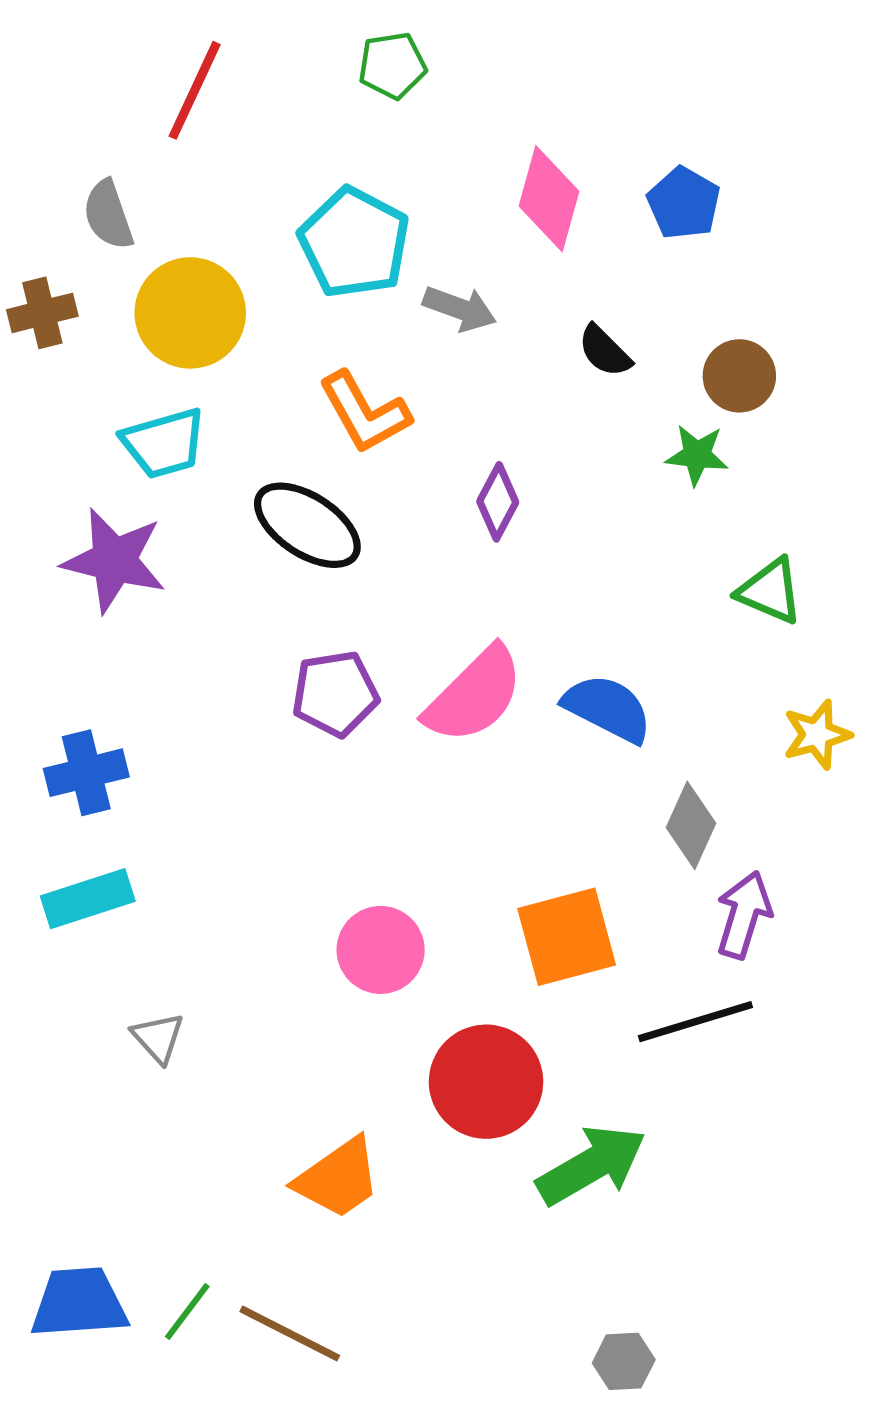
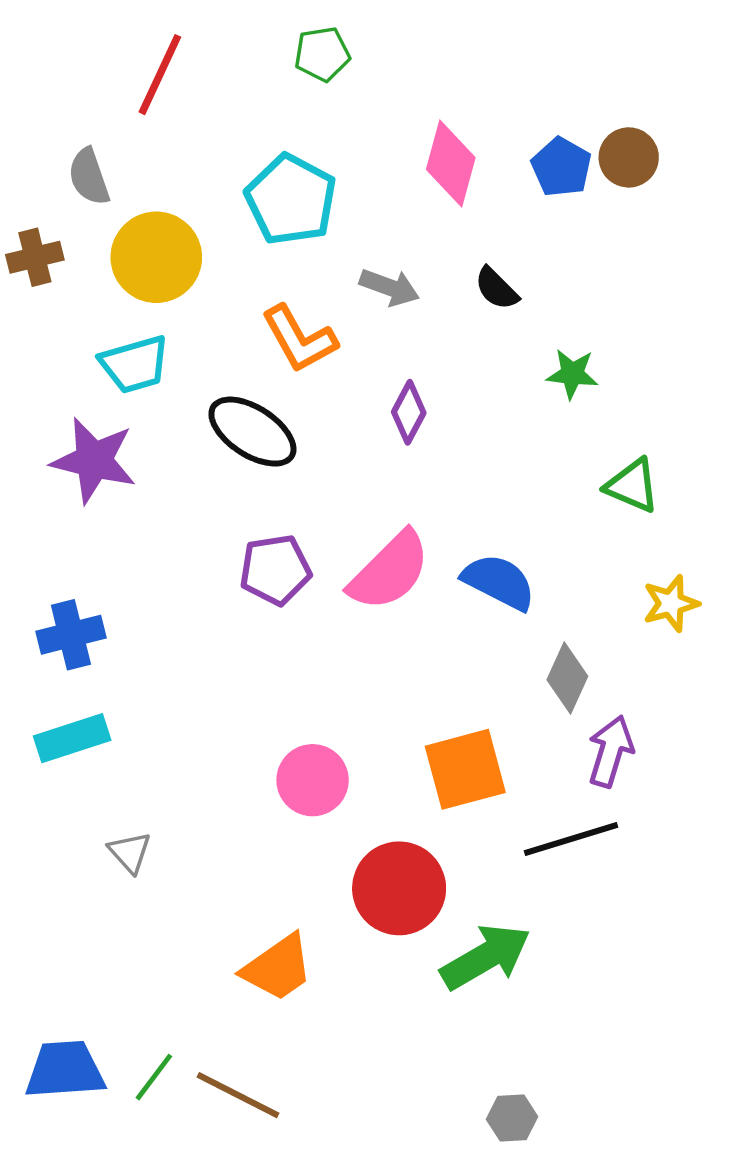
gray arrow: (460, 309) -> (389, 287), moved
brown circle: (739, 376) -> (629, 157), moved

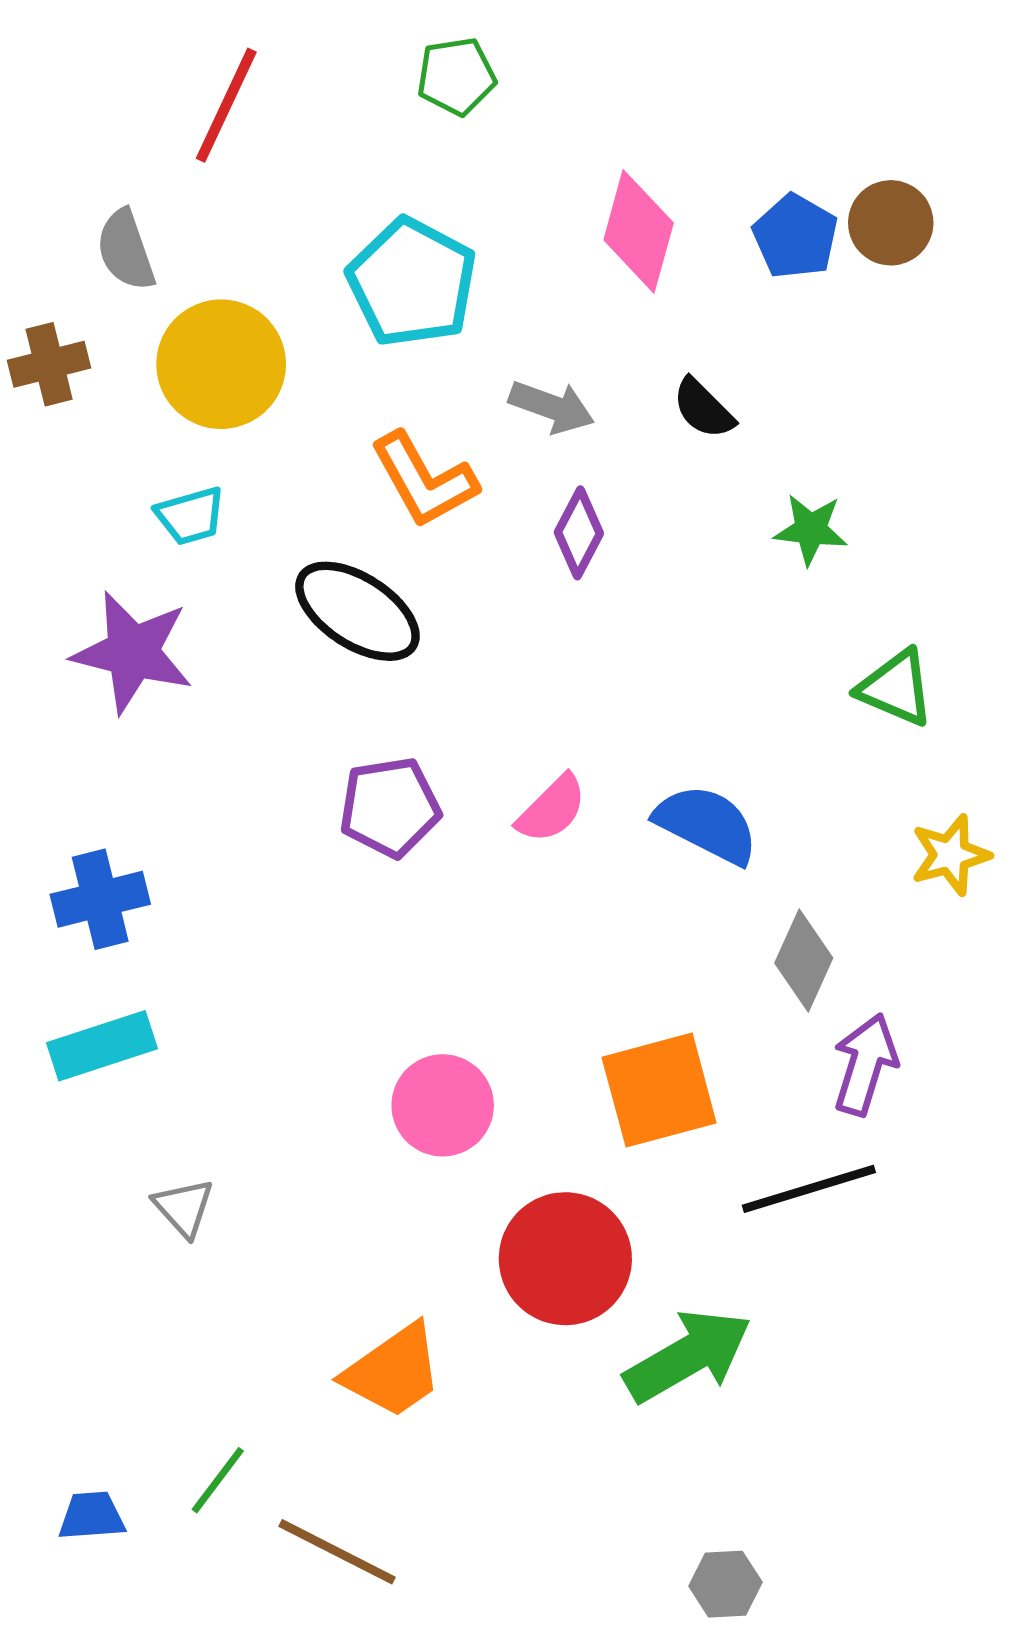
cyan trapezoid: (135, 364) -> (190, 516), size x0.7
purple diamond: (409, 412) -> (579, 533), moved
pink semicircle: (389, 571) -> (552, 809), size x0.6
blue trapezoid: (65, 1070) -> (92, 1516), size x0.6
green line: (154, 1077) -> (218, 1480), moved

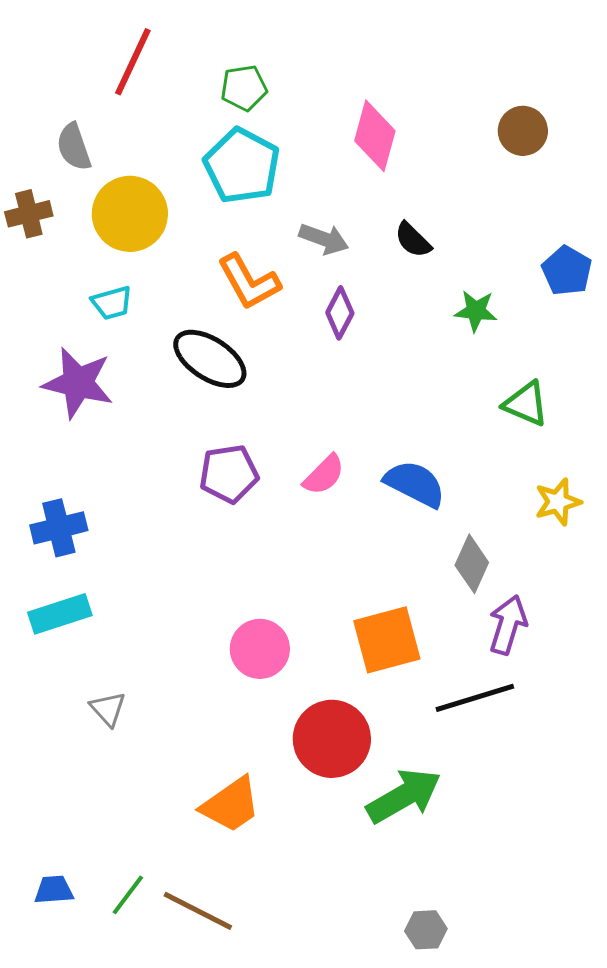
green pentagon: (456, 76) -> (244, 88), moved
blue pentagon: (795, 236) -> (567, 271), moved
green line: (218, 1480) -> (128, 895), moved

